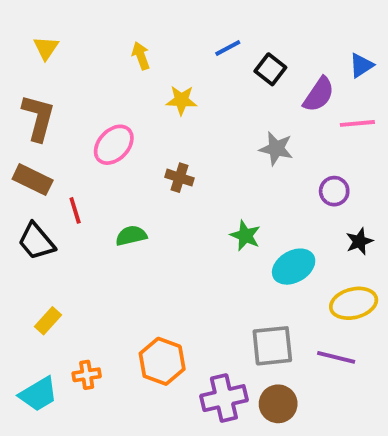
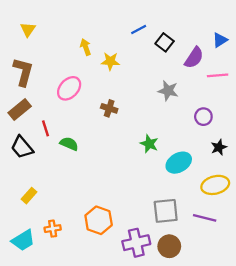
yellow arrow: (141, 56) -> (86, 47), moved
brown rectangle: (33, 180) -> (20, 110), turned -65
green semicircle: (131, 236) -> (69, 144), moved, turned 36

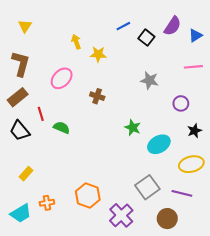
purple semicircle: (194, 58) -> (172, 26), moved
gray square: (166, 211) -> (147, 187), turned -30
purple cross: (136, 243) -> (121, 215), turned -30
brown circle: (169, 246) -> (167, 219), moved

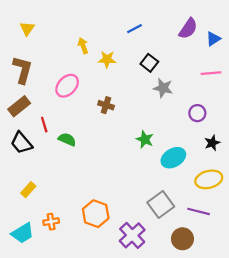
black square: (146, 38) -> (149, 63), moved

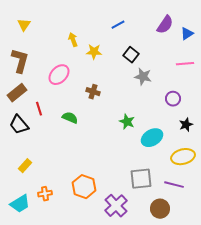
green semicircle: (67, 139) -> (70, 118), moved
gray square: (161, 205) -> (141, 179), turned 30

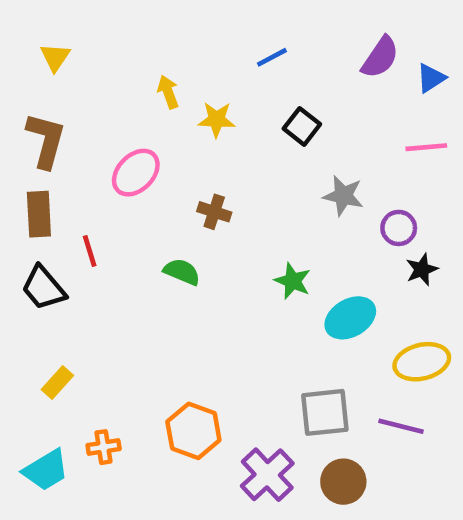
gray star: (143, 77) -> (343, 196), moved
brown rectangle: (17, 93) -> (39, 214), turned -54
green semicircle: (70, 118) -> (182, 272), moved
black star: (186, 125) -> (422, 269), moved
brown circle: (160, 209) -> (343, 482), moved

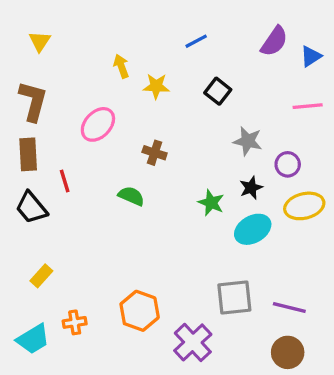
black star: (422, 269) -> (251, 188), moved
yellow ellipse: (422, 362) -> (304, 206), moved
brown circle: (343, 482) -> (288, 352), moved

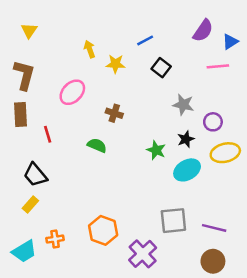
blue line: (196, 41) -> (145, 40), moved
pink line: (308, 106) -> (218, 66), moved
black trapezoid: (31, 208) -> (35, 175), moved

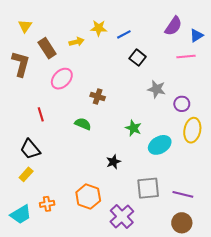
yellow arrow: (90, 49) -> (77, 42), turned 96
yellow star: (115, 64) -> (99, 28), moved
brown rectangle: (21, 114) -> (47, 48), moved, turned -30
black star: (186, 139) -> (113, 162), moved
yellow ellipse: (225, 153) -> (192, 130), turned -65

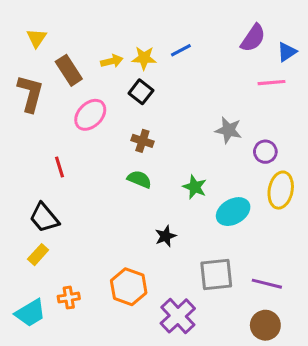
yellow star: (99, 28) -> (144, 58), moved
black square: (138, 58) -> (141, 92), moved
green semicircle: (83, 124) -> (139, 179), moved

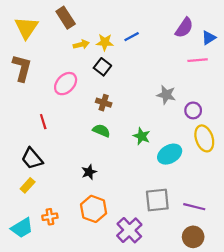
yellow triangle: (37, 38) -> (26, 28), size x1.6
brown rectangle: (69, 70) -> (66, 18), moved
yellow ellipse: (281, 190) -> (204, 138), turned -30
black star: (166, 236) -> (89, 172), moved

